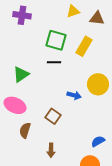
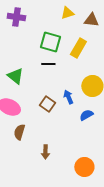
green triangle: (21, 74) -> (15, 76), turned -48
blue arrow: (74, 95) -> (68, 97), turned -128
brown square: (53, 116) -> (47, 104), moved
blue semicircle: (98, 141) -> (86, 115), moved

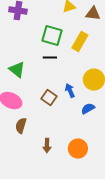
orange circle: (84, 167) -> (78, 149), moved

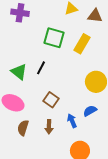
black line: (50, 58) -> (41, 68), moved, turned -64
blue arrow: (70, 91) -> (72, 121), moved
brown arrow: (47, 146) -> (49, 127), moved

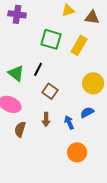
brown square: (51, 100) -> (50, 91), moved
brown arrow: (49, 127) -> (46, 119), moved

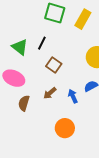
brown arrow: (46, 119) -> (50, 93), turned 48
orange circle: (77, 152) -> (65, 128), moved

